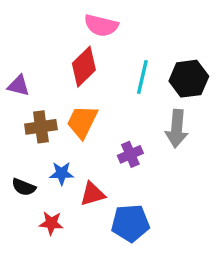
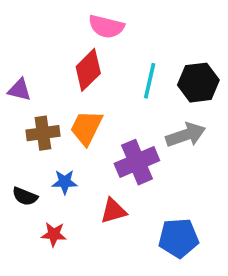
gray arrow: (177, 129) -> (186, 135), turned -114
purple cross: (130, 154) -> (137, 162), size x1.6
red triangle: (92, 194) -> (113, 211), moved
blue pentagon: (130, 223) -> (178, 238), moved

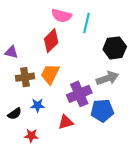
cyan line: (150, 81) -> (87, 23), moved
black semicircle: (25, 196) -> (15, 114), turned -56
blue pentagon: (178, 238) -> (102, 111), moved

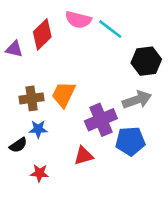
cyan line: (87, 23) -> (110, 29), turned -66
red diamond: (51, 41) -> (42, 34), moved
purple triangle: (11, 52) -> (14, 49), moved
blue star: (38, 105) -> (38, 129), moved

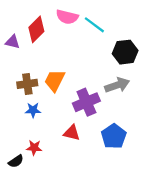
blue pentagon: (130, 141) -> (114, 136), moved, turned -30
black semicircle: (18, 145) -> (16, 161), moved
red triangle: (84, 156) -> (72, 133), turned 30

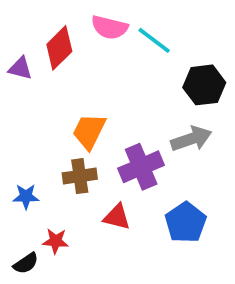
brown cross: (27, 84) -> (80, 176), moved
blue star: (33, 110) -> (26, 196), moved

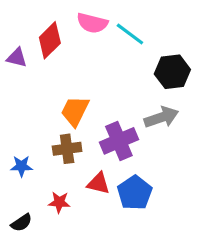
blue pentagon: (186, 222) -> (135, 193), moved
red star: (56, 241) -> (59, 202), moved

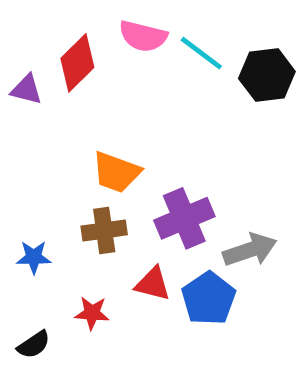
black hexagon: (172, 72) -> (267, 75), moved
orange trapezoid: (75, 111) -> (116, 172), turned -96
gray arrow: (161, 117) -> (250, 250), moved

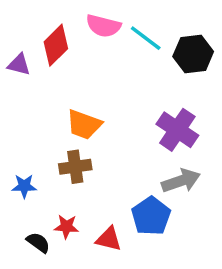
purple cross: (184, 218) -> (177, 130), moved, turned -33
red triangle: (153, 284) -> (109, 239), moved
black semicircle: (34, 345) -> (38, 242), moved, turned -110

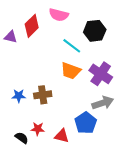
cyan line: (146, 38) -> (72, 46), moved
black hexagon: (193, 54) -> (95, 31), moved
orange trapezoid: (84, 124) -> (71, 71), moved
blue star: (24, 186) -> (19, 96), moved

